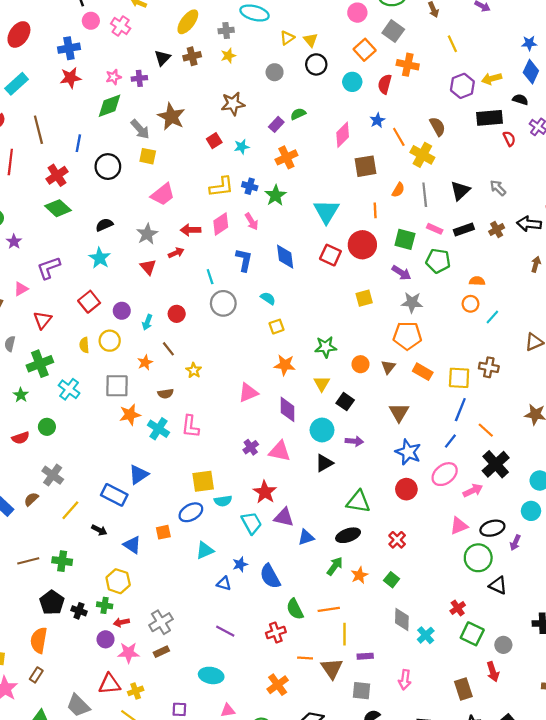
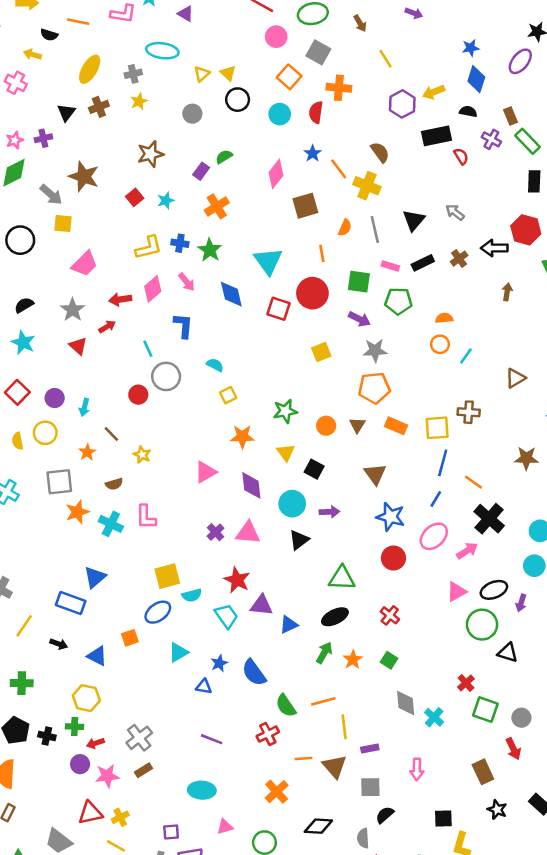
blue diamond: (285, 257) -> (231, 294), moved
red circle: (177, 314) -> (138, 395), moved

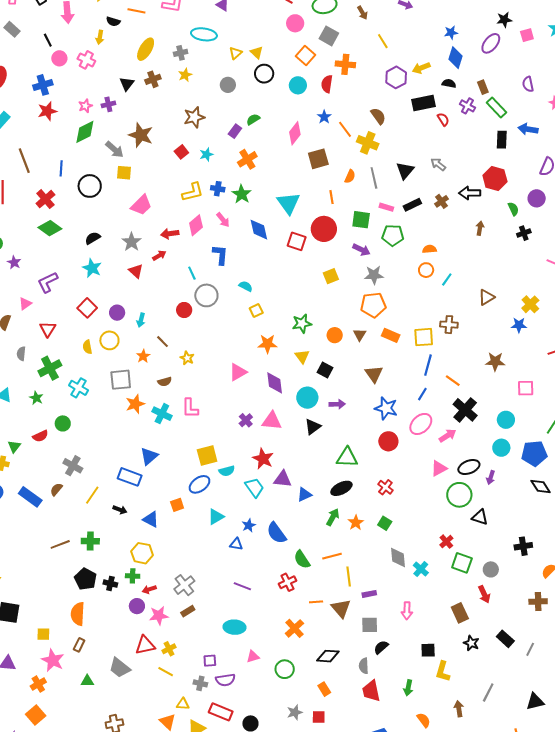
yellow arrow: (33, 54) -> (100, 37), turned -96

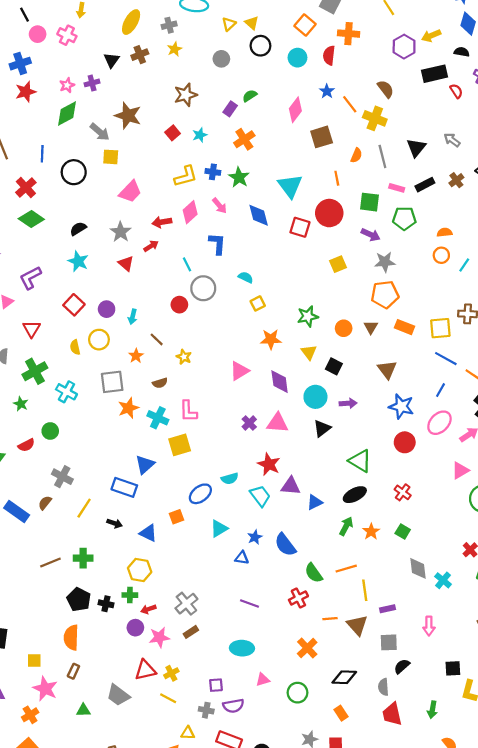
blue line: (428, 365) -> (446, 359), turned -75
yellow square: (207, 456) -> (180, 445), moved
green triangle: (347, 457) -> (360, 461), turned 30

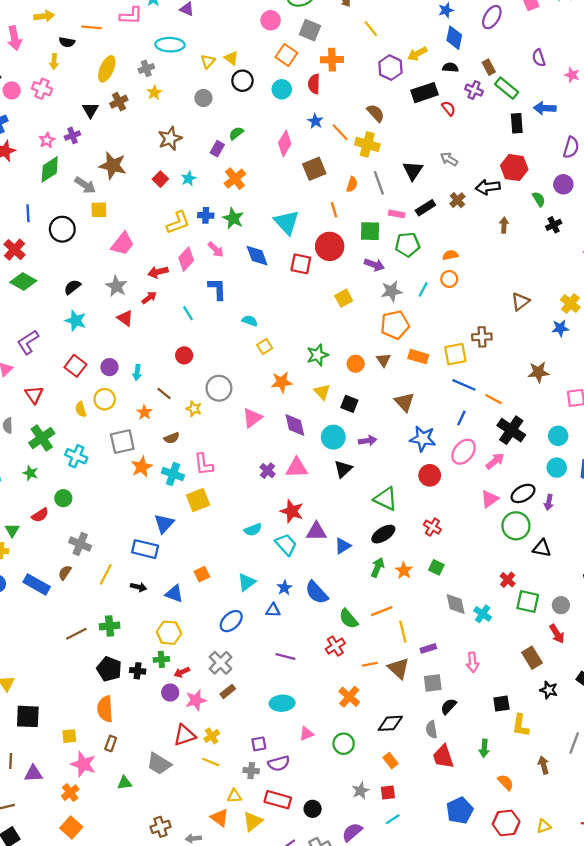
cyan line: (464, 265) -> (423, 289), moved
gray circle: (203, 288) -> (219, 388), moved
blue ellipse: (200, 494) -> (231, 621), moved

